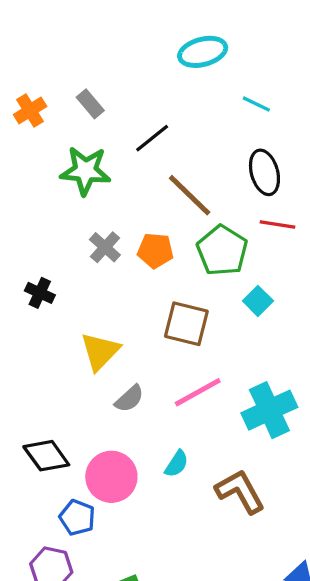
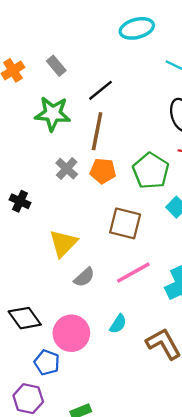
brown line: (190, 195) -> (97, 131), moved, turned 57

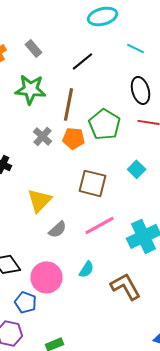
black line: (101, 90) -> (82, 61), moved
green pentagon: (151, 171) -> (104, 124), moved

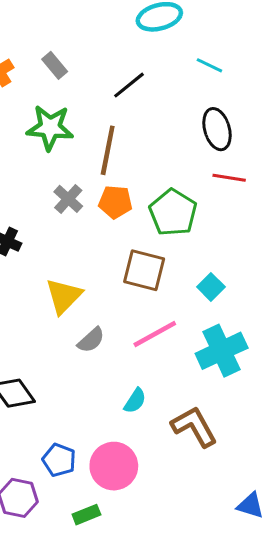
green pentagon: (104, 124) -> (173, 213), moved
cyan square: (136, 169) -> (211, 287), moved
pink circle: (46, 277) -> (114, 466), moved
blue pentagon: (26, 302) -> (59, 460), moved

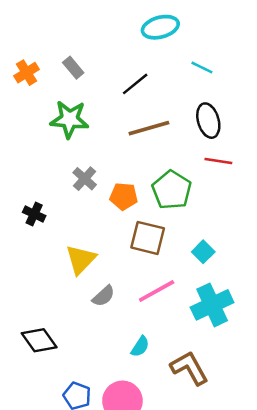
brown line: (108, 150) -> (149, 128), moved, turned 63
orange pentagon: (115, 202) -> (124, 196), moved

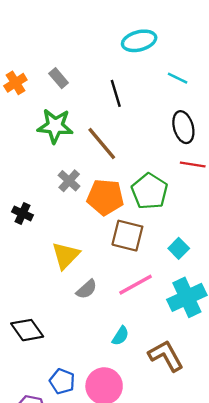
black line: (135, 84) -> (116, 93), turned -68
brown line: (149, 128) -> (102, 143), moved, turned 66
orange pentagon: (124, 196) -> (105, 197), size x1.4

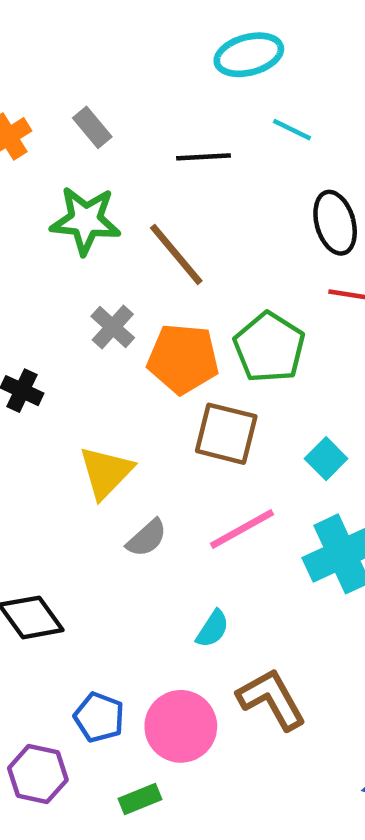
cyan line: (178, 78) -> (292, 130), moved
black line: (116, 93) -> (203, 157), turned -76
brown L-shape: (166, 356) -> (272, 699), moved

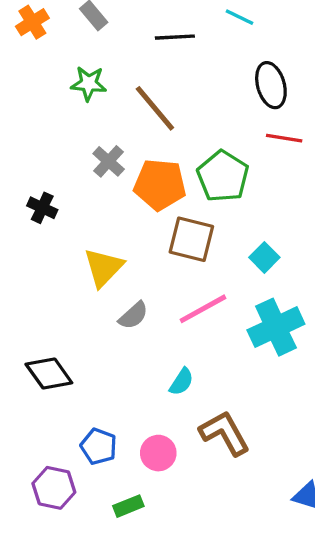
green star: (86, 220) -> (89, 83), size x0.7
pink circle: (181, 726) -> (158, 453), size x0.7

